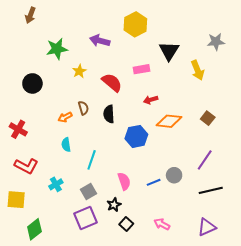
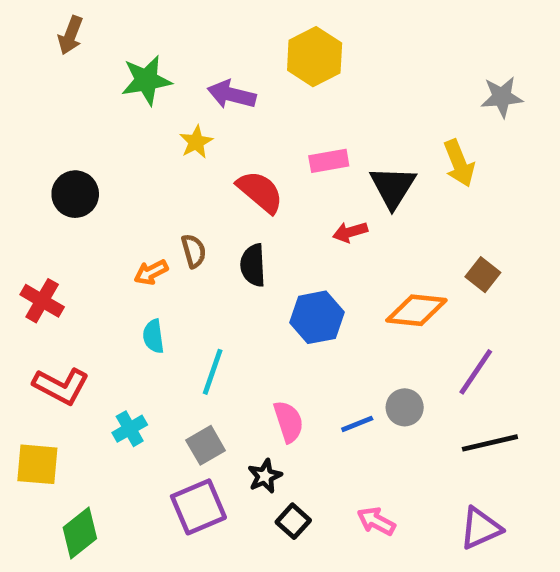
green star: (57, 49) -> (146, 80), moved
black triangle: (169, 51) -> (393, 187), moved
yellow star: (79, 71) -> (196, 142), moved
orange diamond: (169, 121) -> (416, 310), moved

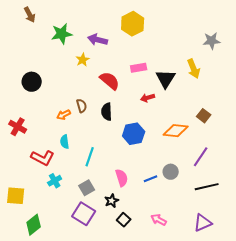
brown arrow: (70, 35) -> (30, 15), turned -49
red L-shape: (61, 386) -> (43, 158), moved
purple square: (198, 507) -> (84, 214), turned -35

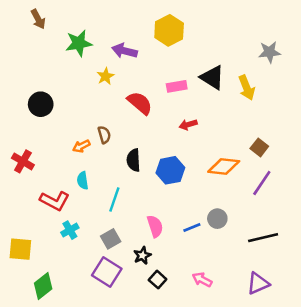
black triangle: (166, 79) -> (212, 78), moved, turned -30
black semicircle: (107, 112) -> (133, 160), moved
purple line: (201, 157) -> (262, 183), moved

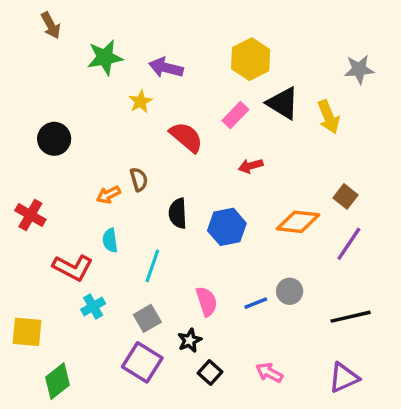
yellow hexagon: (169, 30) -> (251, 59), moved
pink rectangle: (177, 86) -> (235, 115), turned -36

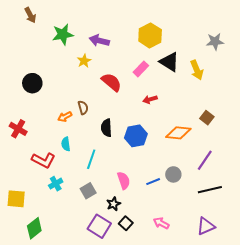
purple line: (349, 244) -> (205, 160), moved
purple square: (142, 362) -> (99, 226), moved

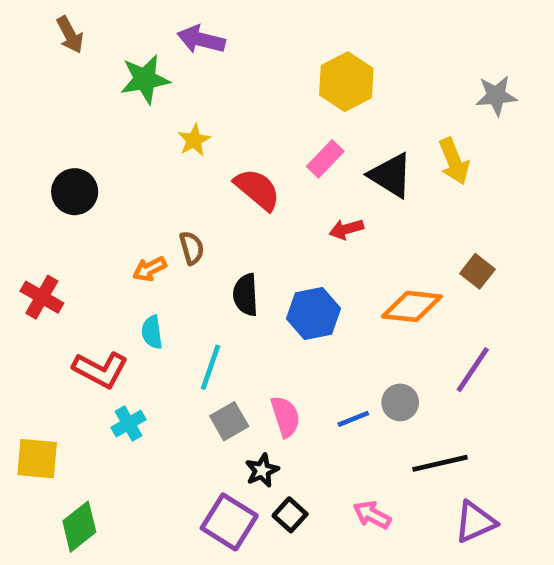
purple arrow: (99, 41) -> (201, 39), moved
black triangle: (169, 62) -> (391, 175), moved
black line: (210, 190) -> (440, 463), moved
gray square: (88, 191) -> (229, 421), moved

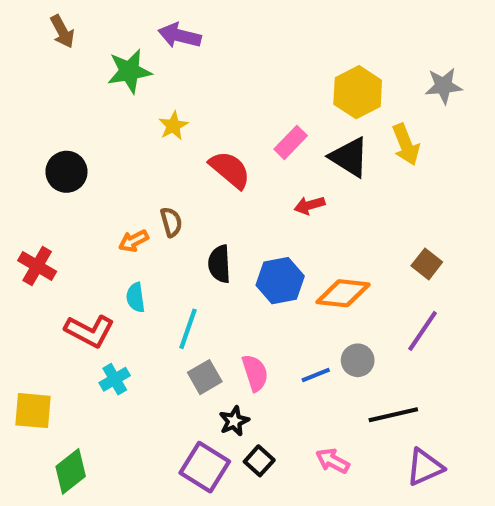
yellow hexagon: (346, 82) -> (358, 92), moved
brown square: (477, 271) -> (427, 264), moved
orange diamond: (412, 306) -> (343, 293), moved

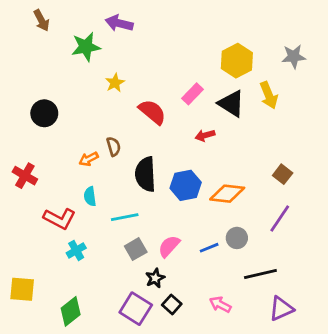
black semicircle: (219, 264) -> (145, 174), size x1.4
cyan line: (188, 329) -> (125, 217), turned 60
pink semicircle: (255, 373) -> (169, 246), turned -120
yellow square: (33, 411) -> (22, 289), moved
green diamond: (71, 471) -> (71, 311), moved

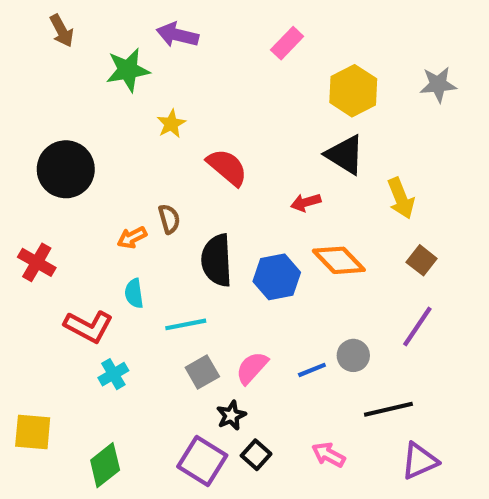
pink rectangle: (193, 94) -> (287, 43), moved
yellow arrow: (269, 95) -> (401, 198), moved
black circle: (44, 113) -> (66, 169), size x1.4
orange diamond: (227, 194) -> (339, 260), moved, turned 40

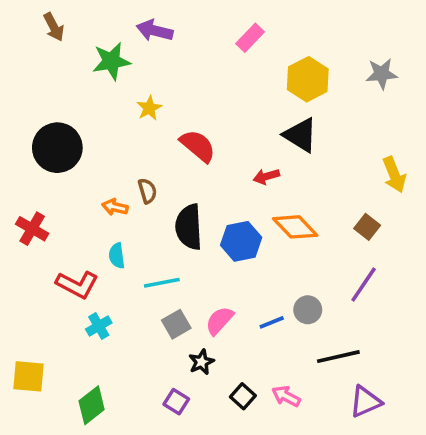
yellow arrow: (401, 198) -> (394, 175), moved
orange arrow: (132, 238) -> (115, 207), turned 40
black square: (256, 455) -> (243, 396), moved
purple square: (202, 461) -> (176, 402), size x0.6

